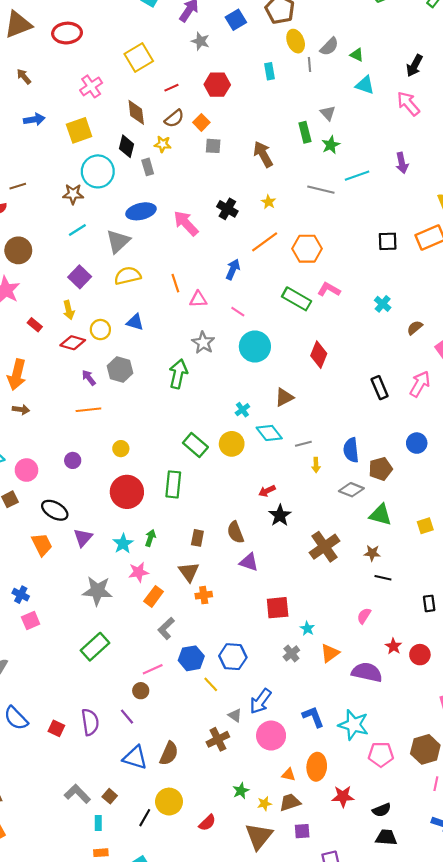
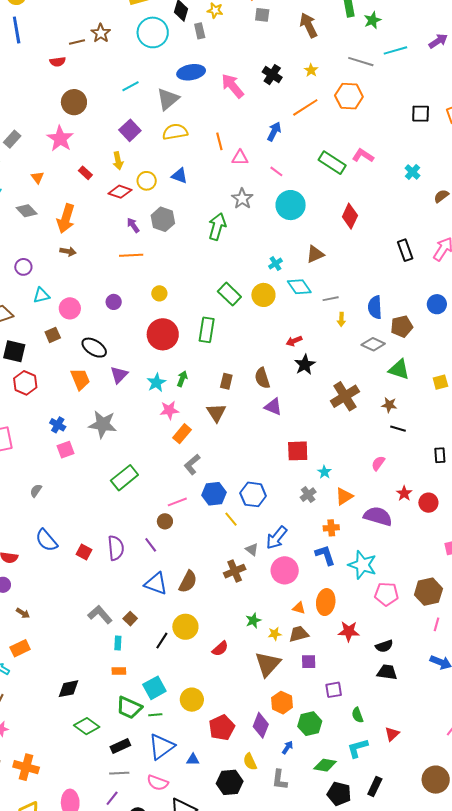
purple arrow: (402, 163) -> (438, 41), turned -114
brown star: (73, 194) -> (101, 33), moved, turned 30
orange hexagon: (307, 249) -> (349, 96), moved
gray star: (97, 591) -> (103, 424), moved
orange cross: (204, 595) -> (331, 528), moved

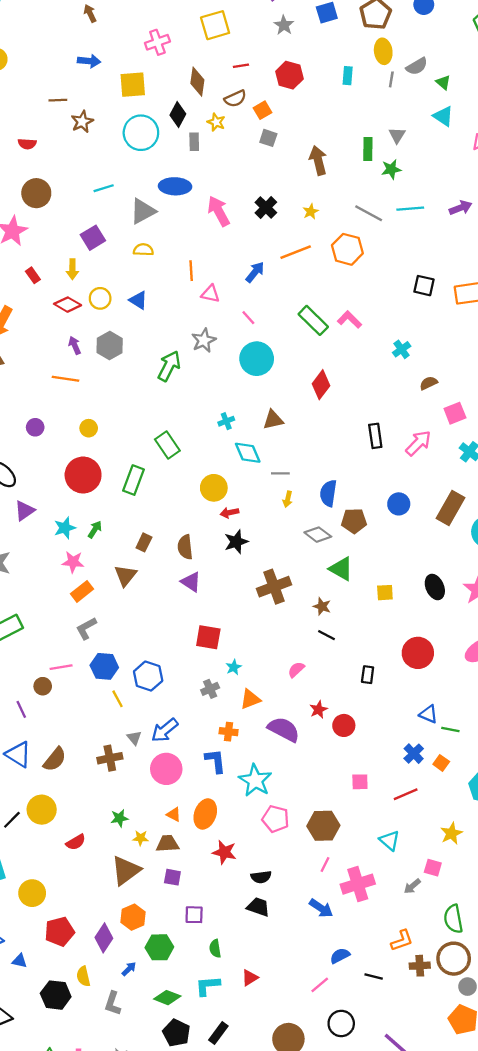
brown line: (77, 42) -> (58, 100), moved
yellow semicircle: (175, 132) -> (143, 250), size x0.7
yellow circle: (263, 295) -> (214, 488), moved

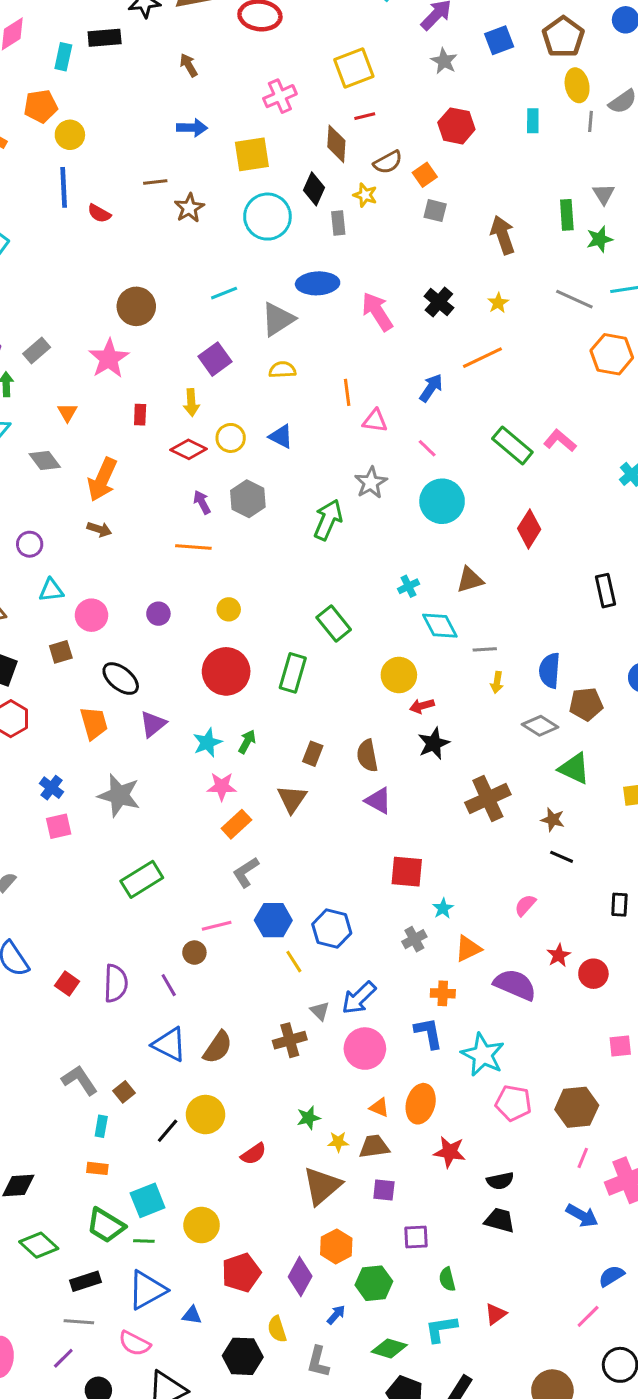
red line: (241, 66) -> (365, 116), moved
red semicircle: (27, 144) -> (99, 213), moved, turned 30
orange hexagon: (347, 249) -> (612, 354), moved
red rectangle: (33, 275) -> (140, 415), turned 42

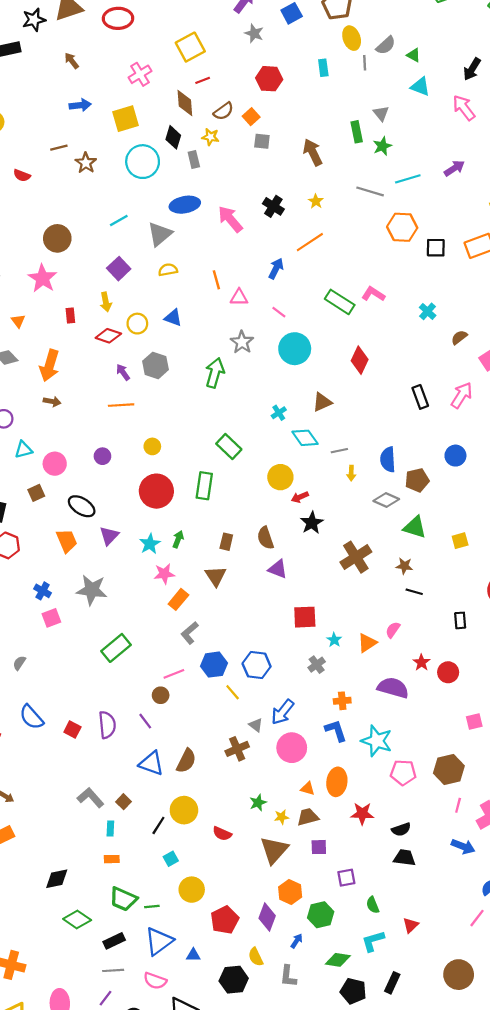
orange triangle: (468, 949) -> (367, 643), moved
red semicircle: (254, 1154) -> (222, 834), turned 66
cyan square: (148, 1200) -> (171, 859), moved, size x0.6

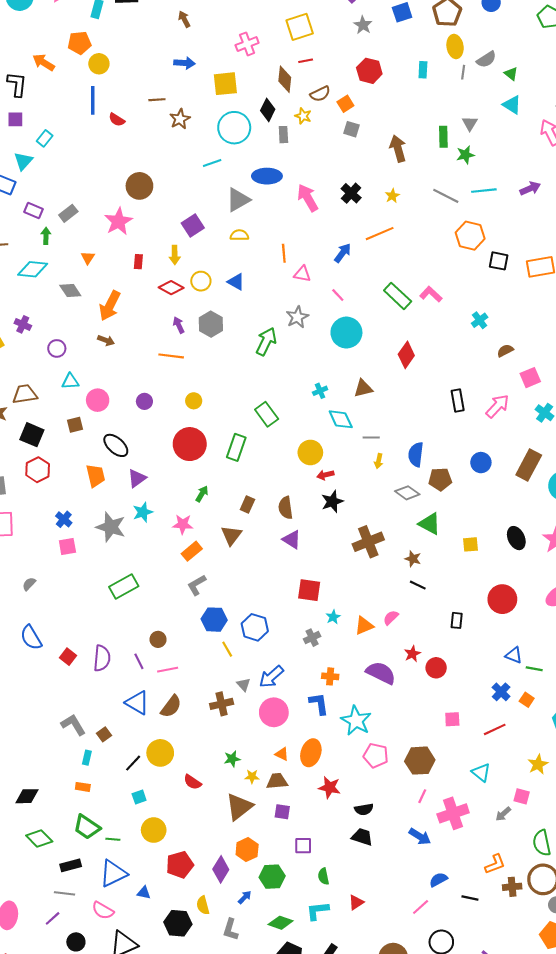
cyan line: (119, 221) -> (212, 163), moved
cyan star: (150, 544) -> (143, 512), moved
pink line: (174, 674) -> (168, 670), moved

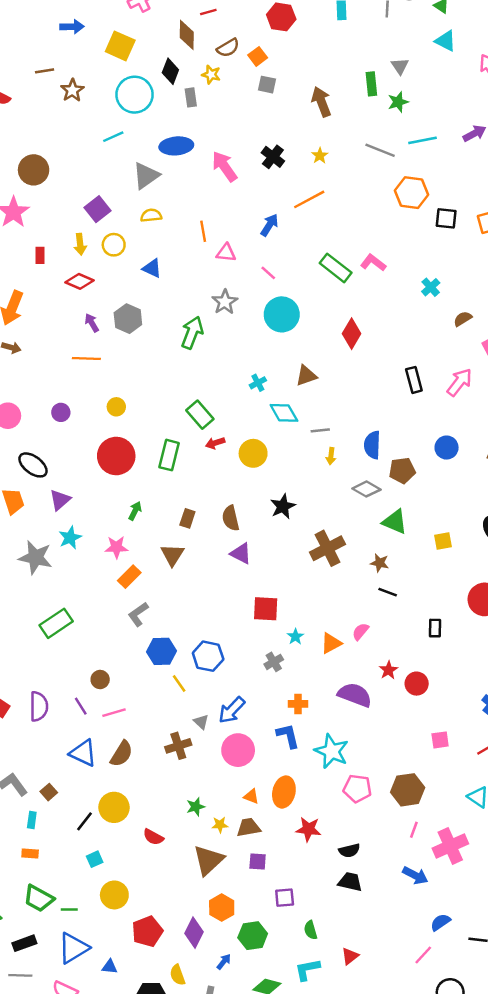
yellow square: (225, 84) -> (120, 46), turned 35
yellow circle: (201, 281) -> (114, 245), moved
red arrow: (325, 475) -> (215, 443), moved

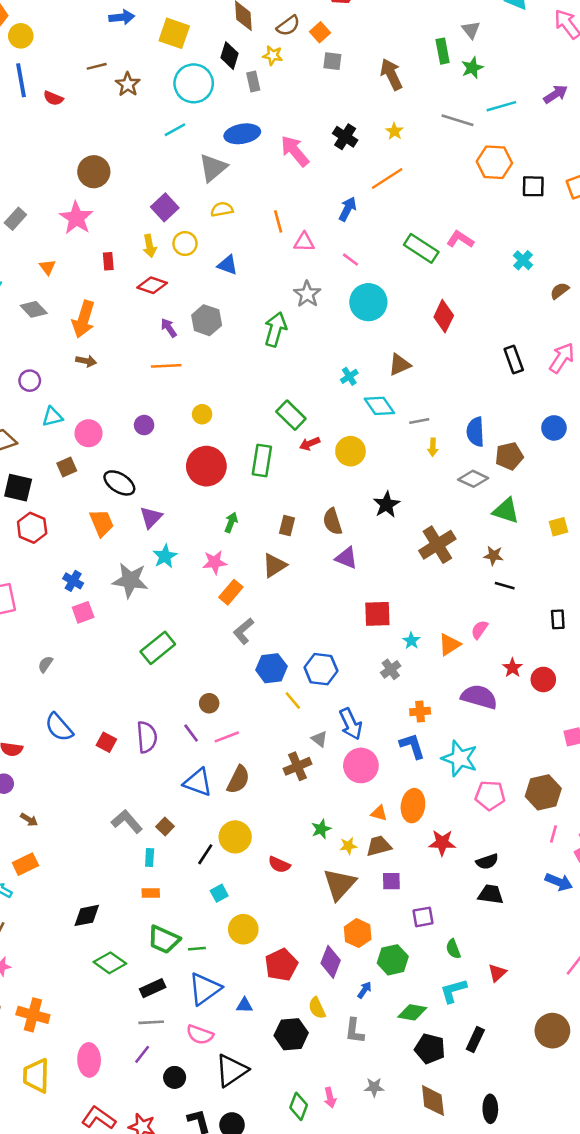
brown triangle: (172, 555) -> (274, 565), turned 30
blue arrow: (232, 710) -> (351, 724), turned -64

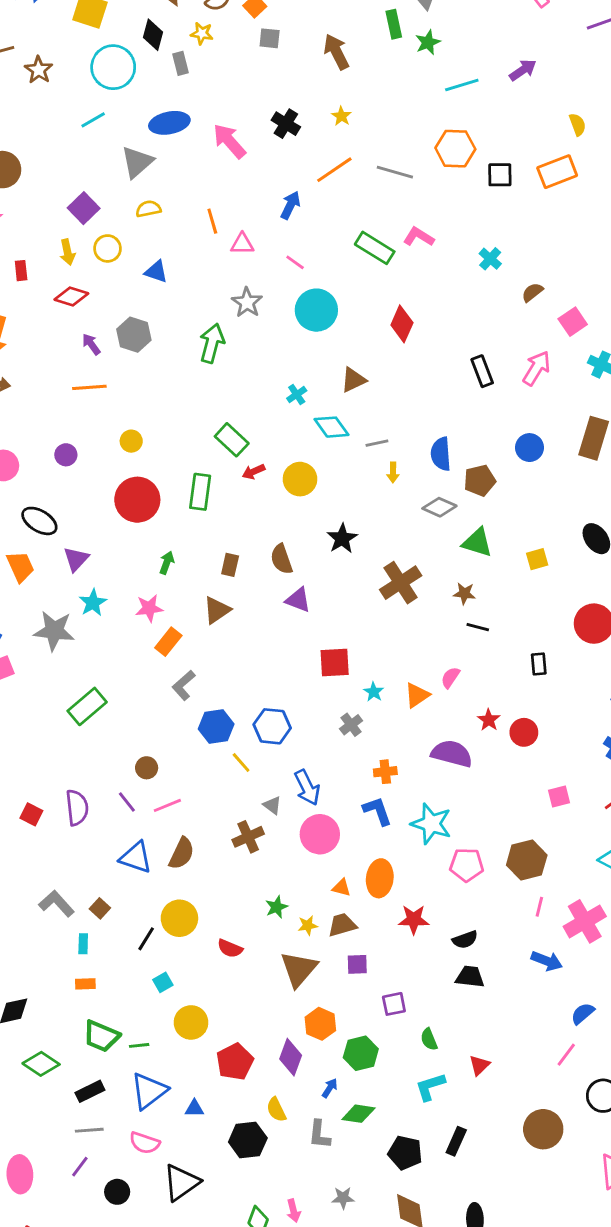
gray line: (457, 120) -> (395, 172), moved
green diamond: (412, 1012) -> (358, 1114), moved

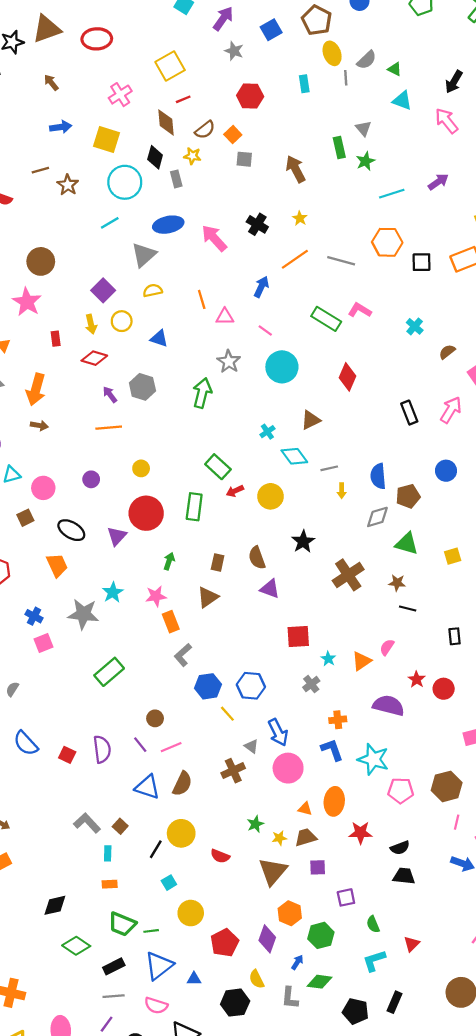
gray diamond: (439, 507) -> (377, 517), turned -40
purple triangle: (76, 559) -> (117, 536), moved
orange rectangle: (168, 642) -> (171, 622), turned -60

